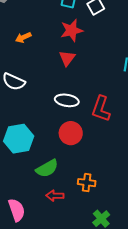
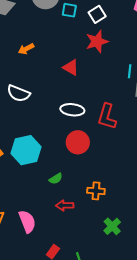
red star: (72, 30) -> (97, 42), moved
red triangle: (67, 58) -> (71, 67), turned -36
green semicircle: (47, 168) -> (56, 179), size x0.6

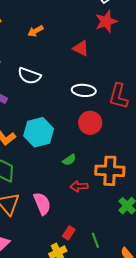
orange cross: (96, 191) -> (110, 171), size x1.6

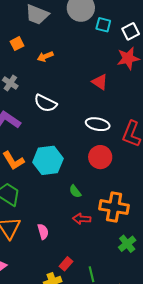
orange arrow: (36, 31) -> (45, 56), moved
green semicircle: (69, 160) -> (75, 191), turned 80
pink semicircle: (42, 204) -> (43, 232), size x0.7

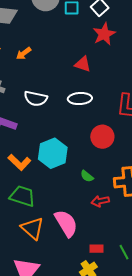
white ellipse: (98, 124) -> (80, 99), moved
pink semicircle: (43, 232) -> (66, 223), size x1.8
red rectangle: (66, 264) -> (97, 249), turned 64

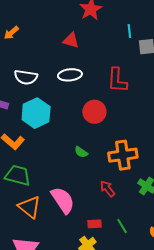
cyan hexagon: (53, 153) -> (36, 113), moved
red arrow: (100, 201) -> (108, 189), moved, turned 66

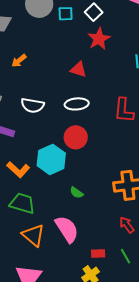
red circle: (94, 112) -> (76, 137), moved
cyan hexagon: (36, 113) -> (51, 159), moved
green semicircle: (81, 152) -> (76, 193), moved
red arrow: (108, 189) -> (127, 225), moved

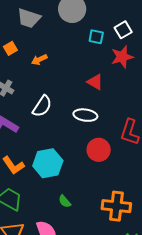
cyan square: (66, 14) -> (96, 37), moved
white semicircle: (33, 105) -> (42, 106), turned -80
red circle: (76, 137) -> (99, 150), moved

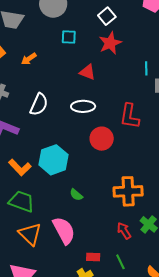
cyan square: (96, 37) -> (69, 37), moved

